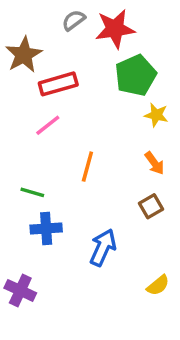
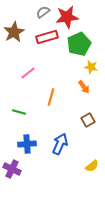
red rectangle: (58, 84) -> (47, 37), moved
orange arrow: (155, 163) -> (84, 87), moved
blue cross: (46, 229) -> (27, 144), moved

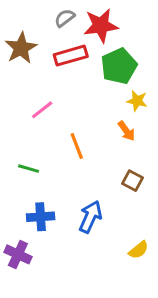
orange line: (51, 97) -> (77, 146), turned -36
brown square: (88, 120) -> (132, 181), turned -32

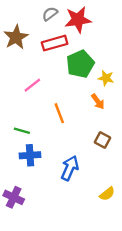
green pentagon: (119, 66) -> (80, 64), moved
blue cross: (41, 217) -> (30, 155), moved

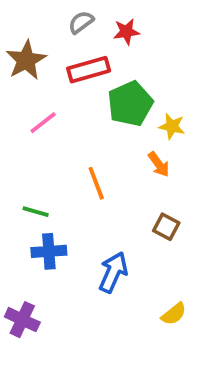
red star: (78, 20) -> (126, 32), size x0.6
pink line: (32, 85) -> (43, 123), moved

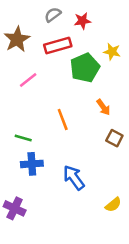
yellow star: (172, 126) -> (112, 52), moved
brown square: (166, 227) -> (114, 138), moved
blue arrow: (113, 272) -> (74, 178), turned -60

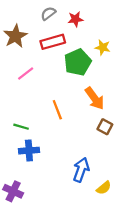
orange arrow: (103, 107) -> (95, 98), size x1.5
blue arrow: (74, 178) -> (81, 170), moved, turned 55

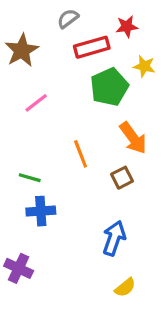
red star: (75, 19) -> (127, 27), moved
red rectangle: (53, 42) -> (92, 47), moved
brown square: (105, 127) -> (122, 178), moved, turned 35
yellow semicircle: (104, 188) -> (125, 287), moved

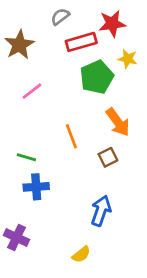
red star: (127, 27) -> (112, 24), size x1.4
yellow semicircle: (125, 287) -> (81, 254), moved

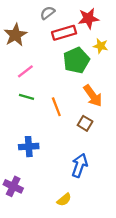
green line: (26, 157) -> (26, 97), moved
brown square: (108, 157) -> (85, 123), turned -32

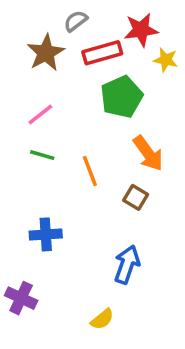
brown star: (15, 35) -> (46, 53), moved
yellow star: (101, 46) -> (166, 60), moved

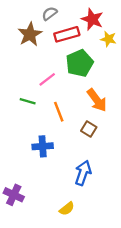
red star: (141, 30) -> (92, 19), turned 30
pink line: (40, 115) -> (47, 79), moved
blue cross: (46, 234) -> (43, 146), moved

